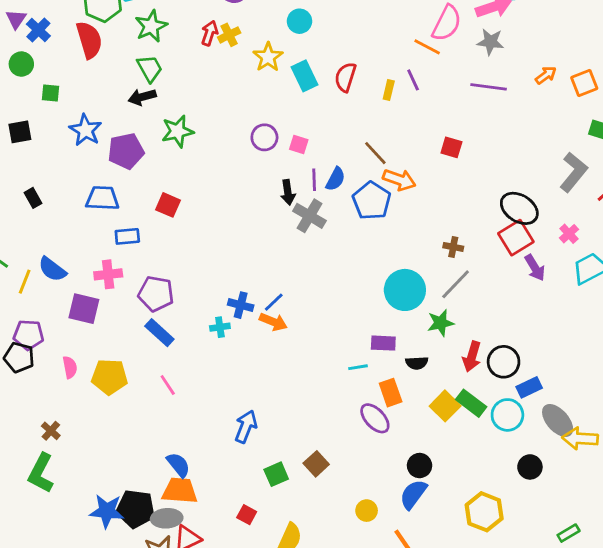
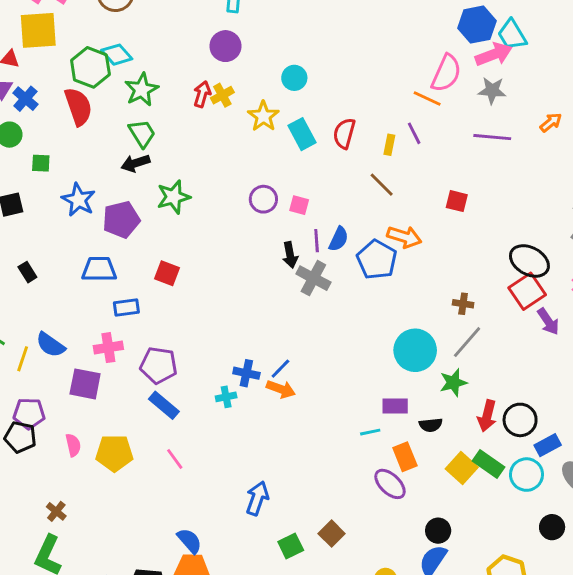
brown line: (375, 153) -> (382, 185), moved

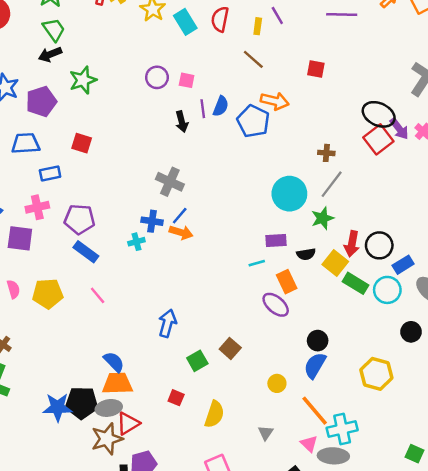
gray cross: (313, 278) -> (170, 182), moved
purple arrow: (548, 321) -> (399, 129), moved
yellow square: (462, 468) -> (335, 263), moved

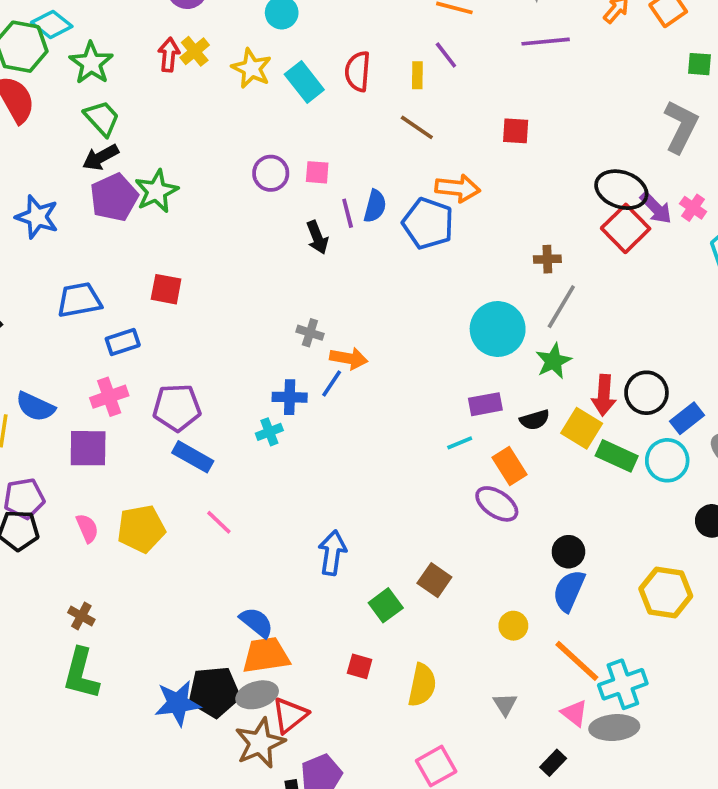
purple pentagon: (41, 101) -> (114, 197), moved
gray cross: (170, 182) -> (310, 333), size x0.6
orange arrow: (181, 232) -> (349, 358), moved

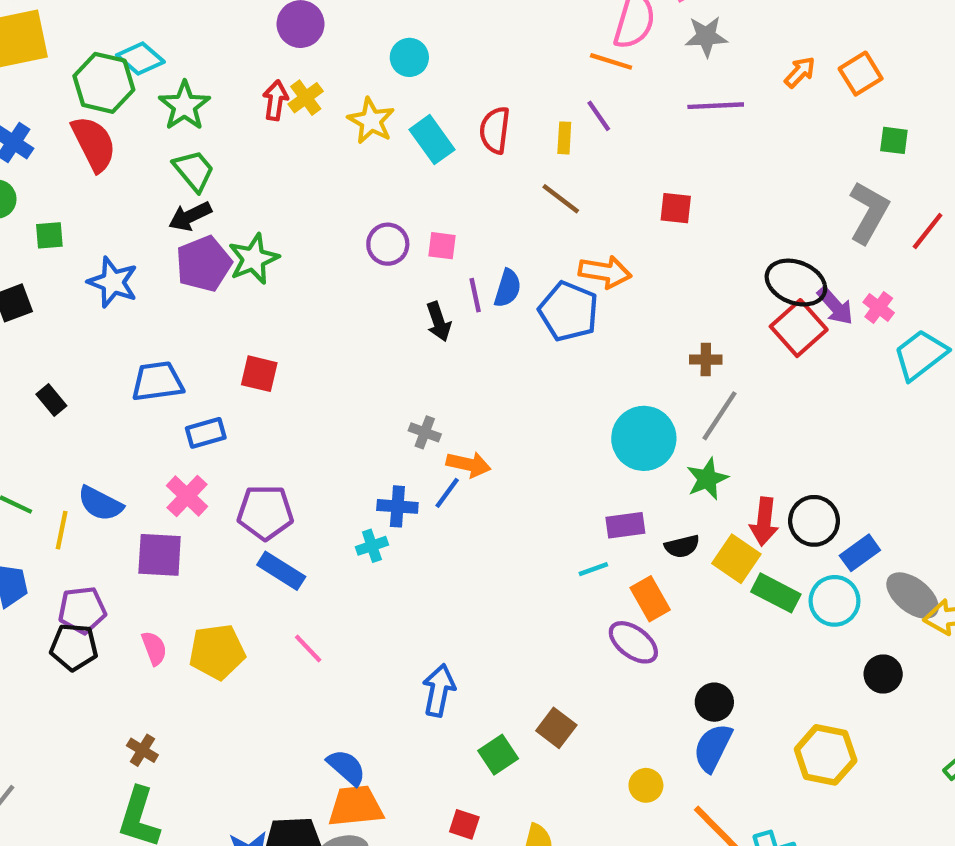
pink cross: (109, 397) -> (187, 496), turned -30

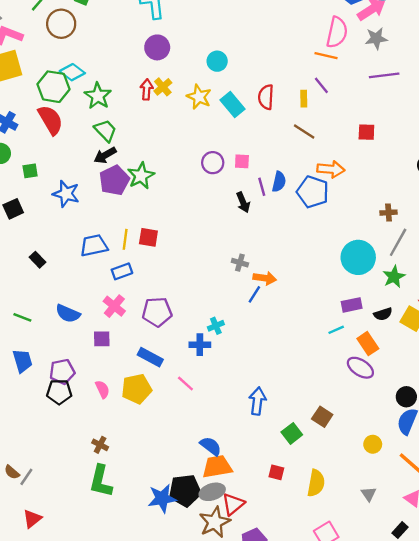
blue cross: (397, 506) -> (200, 345), moved
yellow line: (62, 530) -> (125, 239), moved
purple square: (160, 555) -> (102, 339), size x0.7
blue rectangle: (281, 571) -> (150, 357), moved

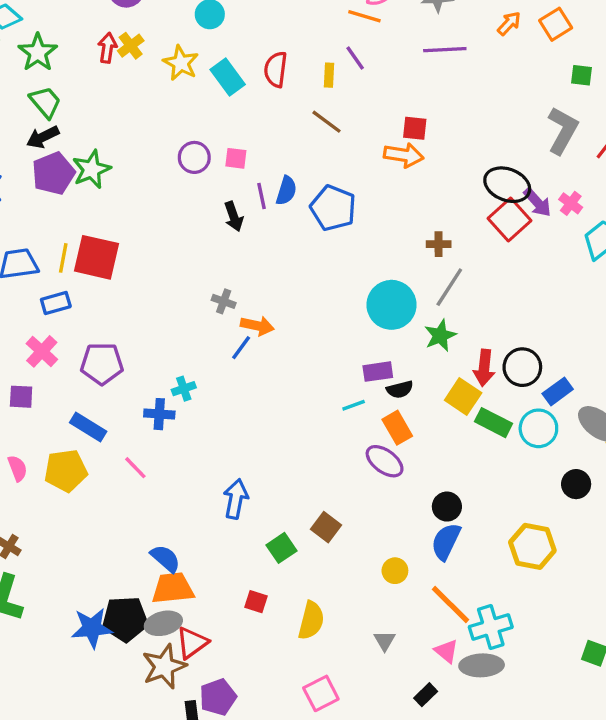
orange arrow: (331, 169) -> (404, 155), moved
red square: (148, 237) -> (96, 257), size x1.6
black semicircle: (383, 314) -> (400, 389), moved

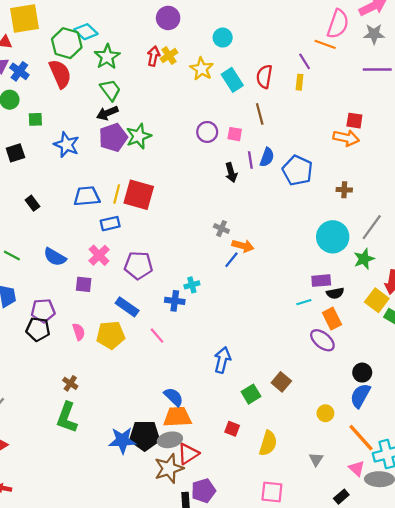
purple line: (355, 58) -> (305, 61), moved
brown line: (327, 122) -> (260, 114), moved, turned 35
brown cross: (439, 244) -> (344, 190), moved
pink square: (321, 693) -> (272, 492), turned 30

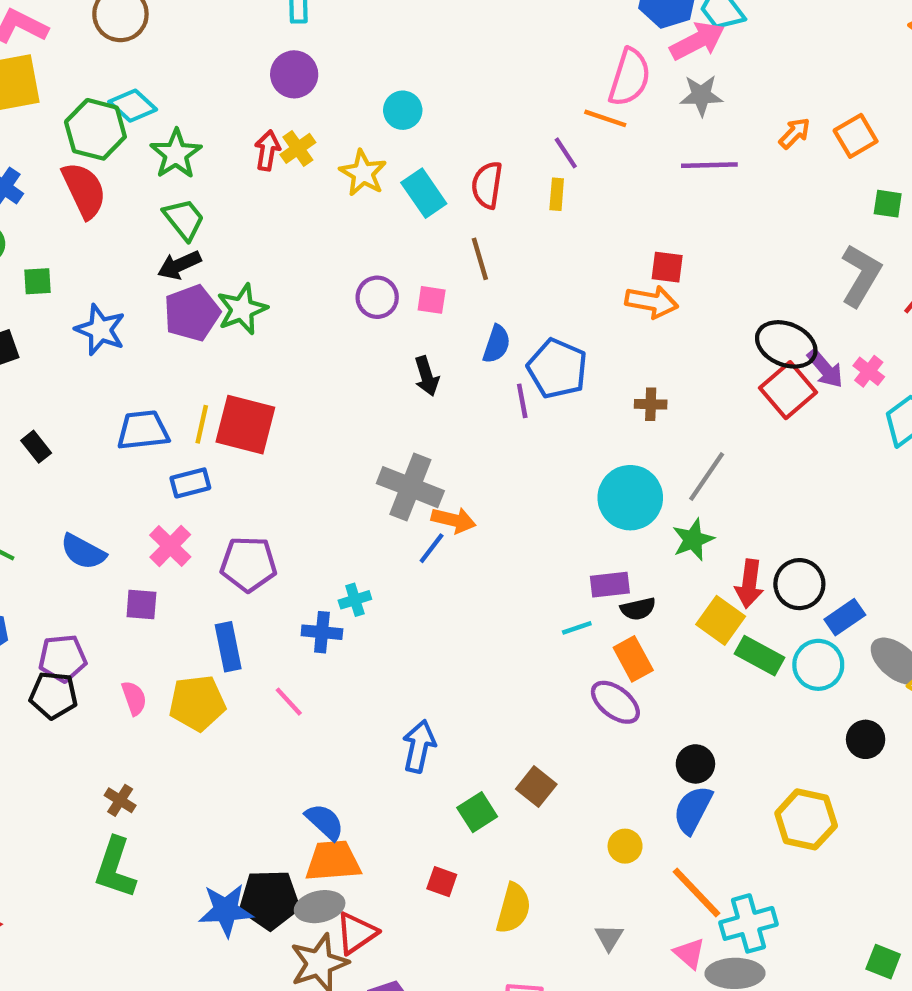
purple line: (250, 160) -> (522, 401), moved
gray cross: (221, 229) -> (410, 487), size x2.0
blue rectangle: (127, 307) -> (228, 647), turned 45

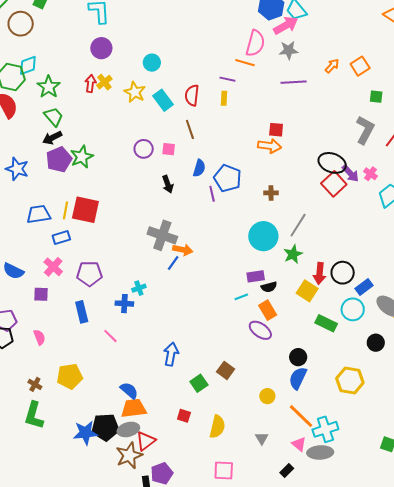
cyan diamond: (133, 106) -> (28, 65), turned -60
purple line: (566, 153) -> (227, 79), turned -42
green rectangle: (760, 656) -> (326, 323), moved
yellow pentagon: (197, 703) -> (70, 376), moved

